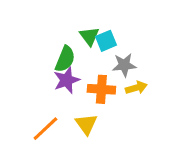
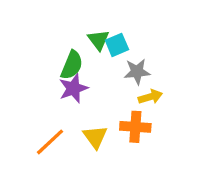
orange cross: (101, 89) -> (135, 127), moved

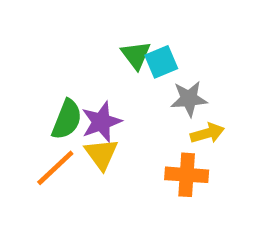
green semicircle: (72, 65) -> (67, 119), moved
yellow triangle: (95, 137) -> (101, 154), moved
orange line: (50, 142) -> (55, 168), moved

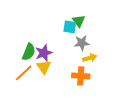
green triangle: (136, 55) -> (79, 21), moved
cyan square: (161, 62) -> (70, 27), turned 32

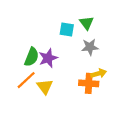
cyan square: (70, 27) -> (67, 29), moved
yellow arrow: (90, 58) -> (99, 73), moved
yellow triangle: (44, 67) -> (45, 87), moved

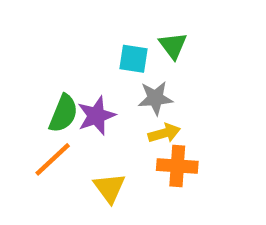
gray star: (90, 47) -> (155, 98), moved
yellow arrow: (99, 73) -> (164, 133), moved
yellow triangle: (45, 87) -> (109, 188), moved

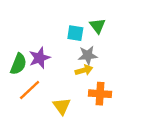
green semicircle: (63, 113) -> (18, 64), moved
purple star: (96, 116) -> (39, 58), moved
yellow arrow: (164, 133) -> (84, 70), moved

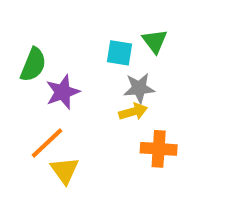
green semicircle: (18, 64) -> (33, 65), moved
yellow triangle: (62, 106) -> (65, 170), moved

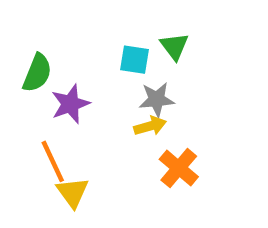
orange line: (47, 143) -> (53, 161), turned -72
orange cross: (159, 149) -> (179, 168), turned 36

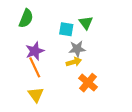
green semicircle: (37, 73) -> (26, 18), moved
orange line: (53, 161) -> (35, 67), moved

